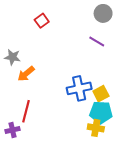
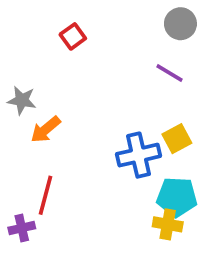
yellow square: (101, 94) -> (177, 139), moved

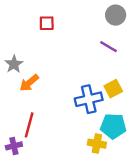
red square: (73, 36) -> (47, 23), turned 35
gray star: (22, 100) -> (14, 64), turned 30
yellow cross: (168, 224) -> (97, 144), moved

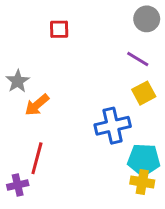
yellow square: (113, 89) -> (144, 93), moved
yellow cross: (97, 144) -> (142, 182), moved

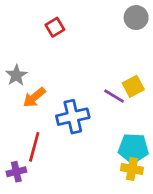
red square: (59, 29) -> (55, 27), turned -30
purple line: (138, 59) -> (114, 96), moved
blue cross: (113, 126) -> (73, 117), moved

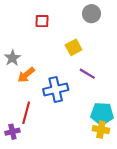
gray circle: (136, 18) -> (91, 14), moved
red square: (55, 27) -> (42, 21), turned 32
yellow square: (133, 86) -> (74, 47), moved

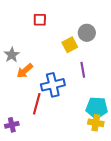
gray circle: (91, 14) -> (87, 33), moved
purple line: (87, 74) -> (83, 70), turned 49
red line: (26, 113) -> (37, 104), moved

